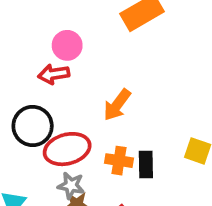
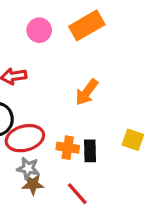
pink circle: (67, 45) -> (39, 30), moved
orange arrow: (117, 105) -> (87, 92), moved

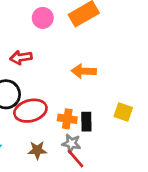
orange arrow: (87, 92) -> (84, 71), turned 55
gray star: (28, 168) -> (71, 143), moved

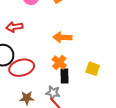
orange cross: (67, 119) -> (59, 62), moved, turned 32

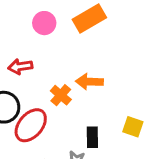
orange cross: (59, 62) -> (61, 95), moved
red ellipse: (22, 68) -> (31, 125), turned -35

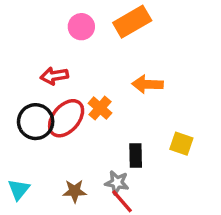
orange arrow: (89, 82) -> (147, 84), moved
red ellipse: (31, 125) -> (66, 118), moved

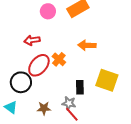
black circle: (36, 122) -> (21, 82), moved
yellow square: (181, 144) -> (107, 80), size x1.6
cyan triangle: (19, 189) -> (11, 107), turned -32

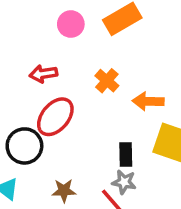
orange arrow: (87, 45) -> (148, 101), moved
orange cross: (59, 59) -> (107, 81), moved
gray star: (69, 103) -> (124, 182), moved

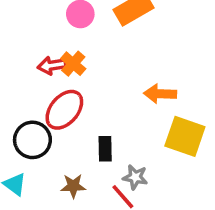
orange cross: (107, 81) -> (73, 64), moved
black rectangle: (126, 155) -> (105, 149), moved

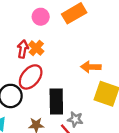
red arrow: (52, 65) -> (23, 49), turned 108
black rectangle: (105, 149) -> (56, 102), size x1.6

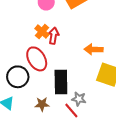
red arrow: (23, 49) -> (54, 36), moved
red ellipse: (31, 77) -> (37, 59), turned -70

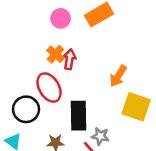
orange arrow: (94, 49) -> (118, 76), turned -60

